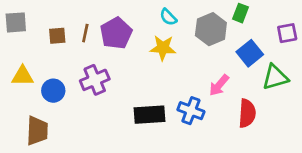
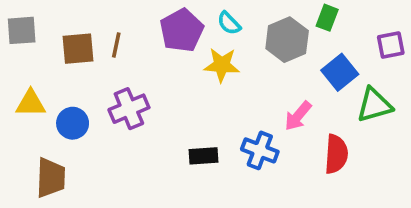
purple pentagon: (116, 33) -> (182, 30), moved
brown square: (57, 36) -> (78, 49), size x1.4
black rectangle: (150, 115) -> (203, 156), size x0.7

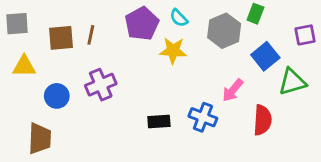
yellow triangle: (31, 103) -> (24, 66), moved

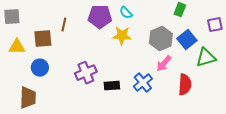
purple pentagon: (142, 24) -> (100, 17), turned 30
gray hexagon: (224, 31) -> (161, 39), moved
brown square: (61, 38) -> (43, 39), moved
purple cross: (101, 85) -> (86, 73), moved
blue cross: (203, 117) -> (143, 83), turned 30

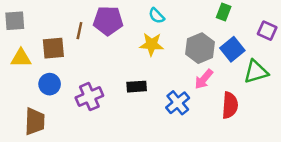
purple pentagon: (100, 17) -> (108, 21), moved
purple square: (215, 25) -> (267, 31), turned 35
purple cross: (86, 73) -> (89, 97), moved
black rectangle: (112, 86) -> (137, 87), moved

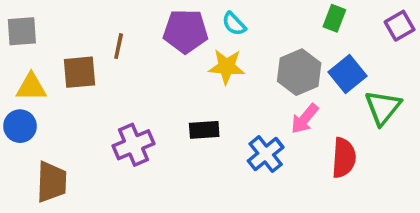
purple pentagon: (108, 21) -> (186, 31), moved
purple square: (267, 31) -> (400, 26), moved, turned 36
green triangle: (256, 72) -> (383, 108), turned -35
blue circle: (50, 84) -> (20, 126), moved

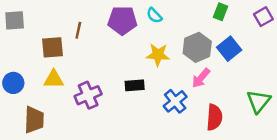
yellow star: (227, 67) -> (158, 55), moved
yellow triangle: (31, 87) -> (54, 79), moved
green triangle: (383, 108) -> (259, 101), moved
red semicircle: (344, 158) -> (214, 117), moved

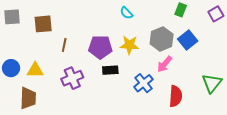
purple pentagon: (122, 20) -> (100, 47), moved
brown line: (78, 30) -> (64, 45), moved
brown square: (53, 47) -> (43, 24), moved
yellow triangle: (54, 79) -> (35, 70), moved

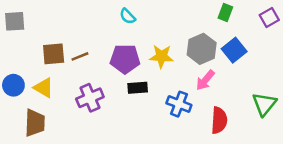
cyan semicircle: (126, 13) -> (128, 16), moved
brown square: (43, 24) -> (54, 54), moved
brown line: (64, 45) -> (80, 56), turned 56
yellow triangle: (35, 70) -> (44, 88), turned 30
blue cross: (143, 83) -> (179, 104), turned -30

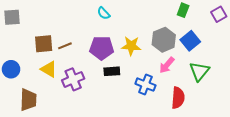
yellow triangle: (44, 88) -> (49, 69), moved
green triangle: (264, 104) -> (199, 71), moved

